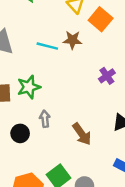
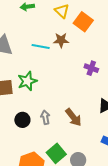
purple cross: (107, 76) -> (91, 68), turned -32
gray arrow: (45, 119) -> (45, 117), moved

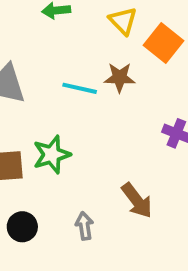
brown arrow: (73, 117) -> (137, 200), moved
black circle: (22, 120) -> (22, 227), moved

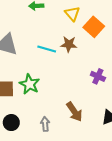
green star: (52, 155) -> (29, 84), turned -30

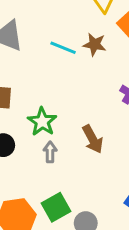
green star: (29, 84) -> (42, 122), moved

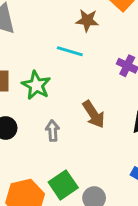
cyan line: (63, 48) -> (70, 51), moved
green star: (42, 122) -> (36, 85), moved

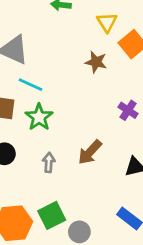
cyan line: (70, 51) -> (31, 85), moved
brown arrow: (94, 114) -> (90, 152), turned 68

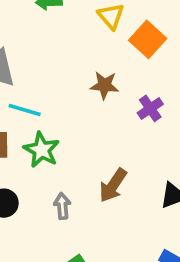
brown star: (96, 62) -> (104, 85), moved
purple cross: (128, 110) -> (150, 108), moved, turned 30

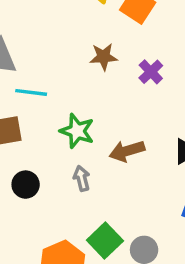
green star: (42, 150) -> (77, 131), moved
brown arrow: (113, 185) -> (127, 151), turned 48

